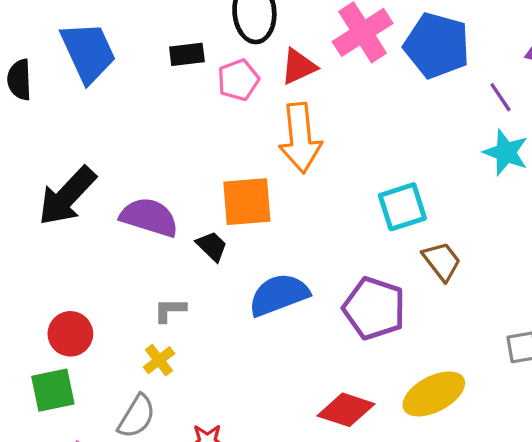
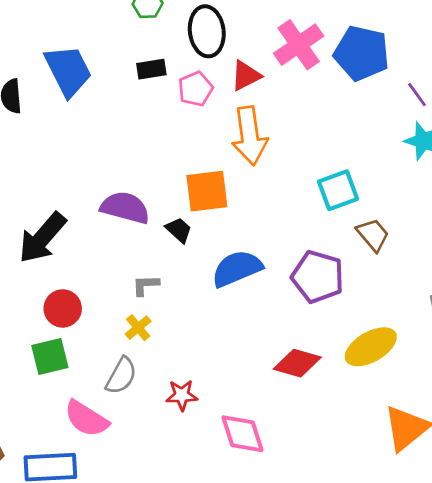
black arrow: (67, 196) -> (42, 238), moved

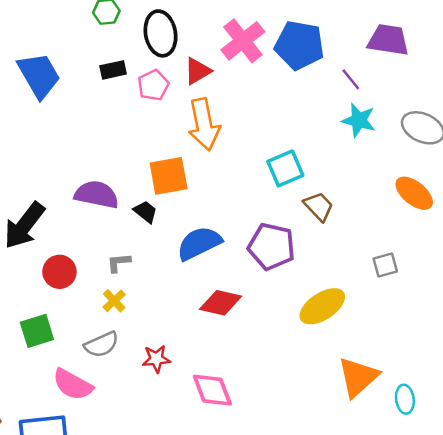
red circle: (63, 308) -> (59, 272), moved
red diamond: (297, 363) -> (221, 303), moved
gray semicircle: (121, 376) -> (101, 344), turned 40

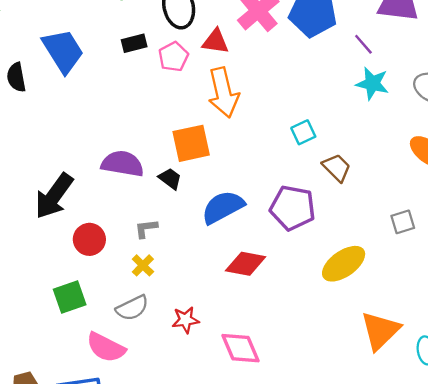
red triangle: (197, 71) -> (215, 41), turned 40
cyan square: (285, 168) -> (303, 132), size x0.7

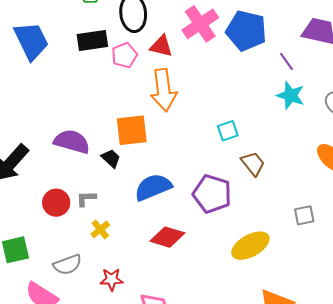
black rectangle: (134, 43) -> (92, 40), size x1.4
red circle: (89, 239) -> (56, 203), moved
yellow cross: (143, 265) -> (100, 229), moved

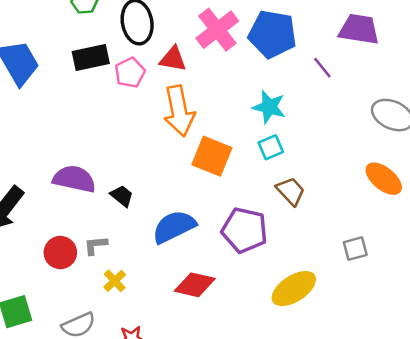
cyan star: (291, 95) -> (269, 107), moved
orange square: (132, 130) -> (212, 156), moved, turned 32
cyan square: (228, 131) -> (271, 147), moved

